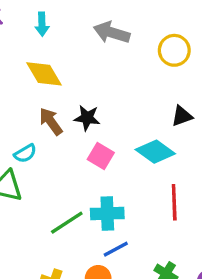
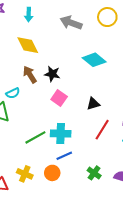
yellow circle: (174, 50) -> (107, 17), moved
black triangle: (182, 116) -> (93, 104), moved
cyan diamond: (155, 152) -> (94, 60), moved
red line: (174, 202) -> (102, 130), turned 30

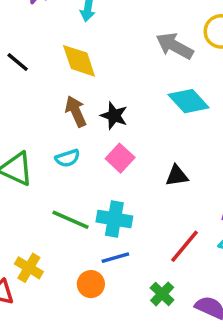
gray arrow: (71, 23) -> (175, 46), moved
cyan semicircle: (13, 93) -> (68, 158), moved
red line: (102, 130) -> (184, 246), moved
green line: (35, 137) -> (71, 220), turned 45
yellow cross: (25, 174) -> (29, 268), moved

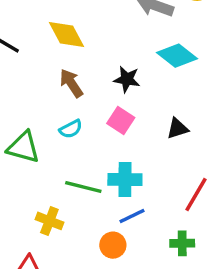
black star: (114, 116) -> (127, 79), moved
yellow cross: (29, 268) -> (49, 221), moved
green cross: (162, 294) -> (182, 243), turned -35

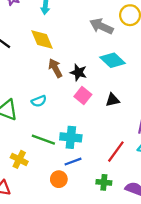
brown arrow: (71, 83) -> (55, 68), moved
pink square: (121, 121) -> (83, 96), moved
black triangle: (178, 128) -> (113, 100), moved

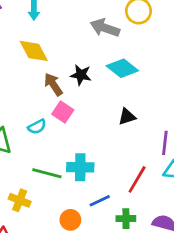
black star: (78, 72) -> (81, 75), moved
pink square: (83, 96) -> (63, 112), moved
blue line: (73, 162) -> (100, 201), moved

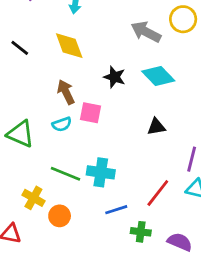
brown arrow: (53, 84) -> (66, 92), moved
pink square: (63, 112) -> (90, 113), turned -30
orange circle: (70, 220) -> (60, 216), moved

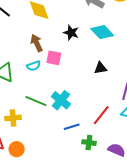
cyan cross: (101, 172) -> (61, 100), turned 30
yellow cross: (33, 198) -> (13, 118), turned -35
orange circle: (60, 216) -> (17, 149), moved

